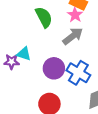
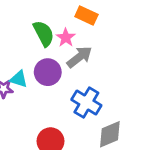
pink star: (75, 15) -> (66, 38), moved
purple circle: (54, 68) -> (48, 72), moved

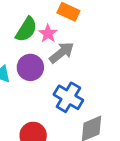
green semicircle: (44, 33) -> (26, 29), turned 60

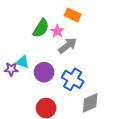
purple circle: (30, 67) -> (44, 72), moved

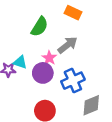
pink star: (57, 31) -> (49, 58), moved
blue cross: (73, 79) -> (73, 81), turned 35

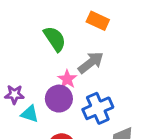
green semicircle: (40, 27) -> (55, 39), turned -66
cyan triangle: (20, 62) -> (30, 114), moved

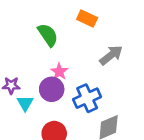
gray arrow: (91, 62) -> (111, 55), moved
cyan triangle: (30, 114) -> (25, 103), turned 42

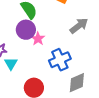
purple circle: (52, 89) -> (26, 30), moved

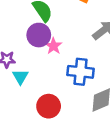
blue cross: (60, 60) -> (80, 72), turned 30

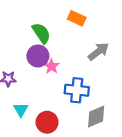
cyan triangle: (20, 77) -> (21, 110), moved

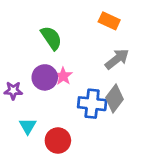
orange rectangle: (77, 18) -> (109, 21), moved
purple circle: (38, 56) -> (45, 77), moved
gray diamond: (96, 117) -> (114, 98), moved, turned -30

